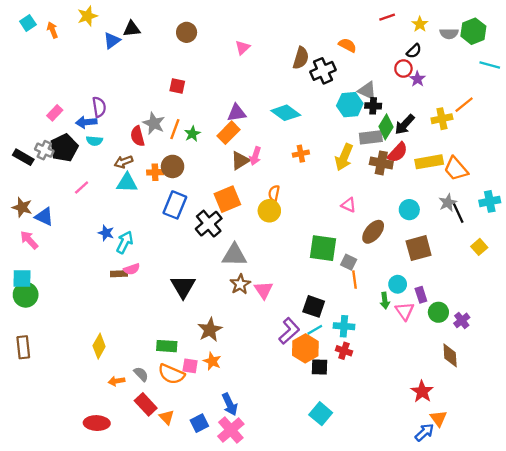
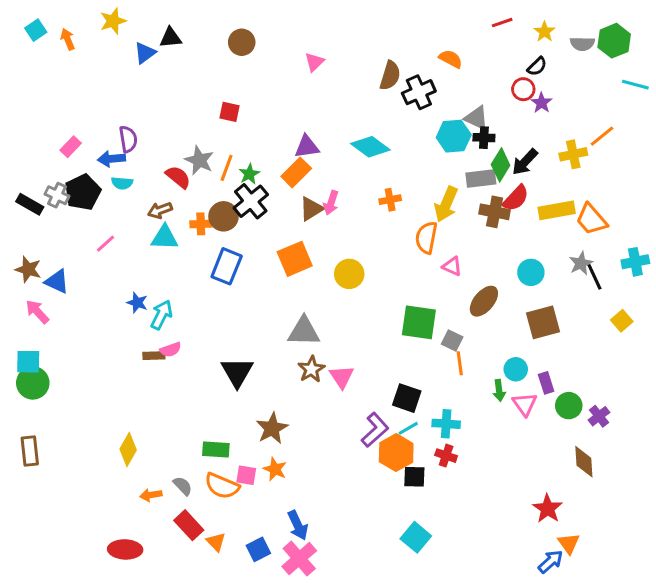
red semicircle: (138, 136) -> (178, 177), turned 144
orange semicircle: (274, 193) -> (426, 238), moved, size x1.5
black cross: (209, 224) -> (251, 201), moved

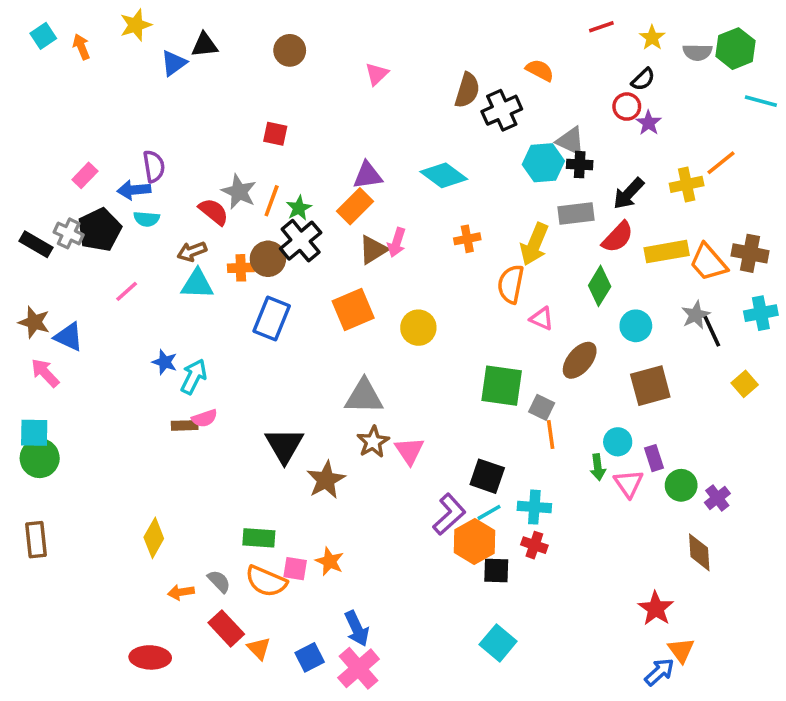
green diamond: (501, 165) -> (600, 286), moved
brown cross: (495, 212) -> (750, 253), moved
brown star: (272, 428) -> (326, 480), moved

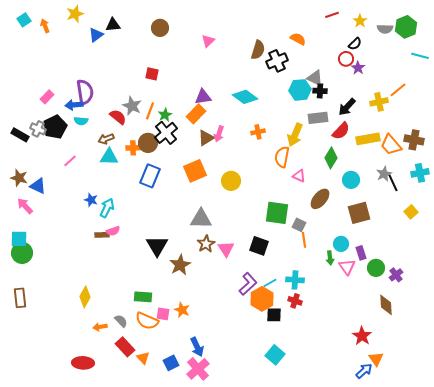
purple semicircle: (154, 166) -> (85, 92), size x1.4
black square: (487, 476) -> (259, 246), moved

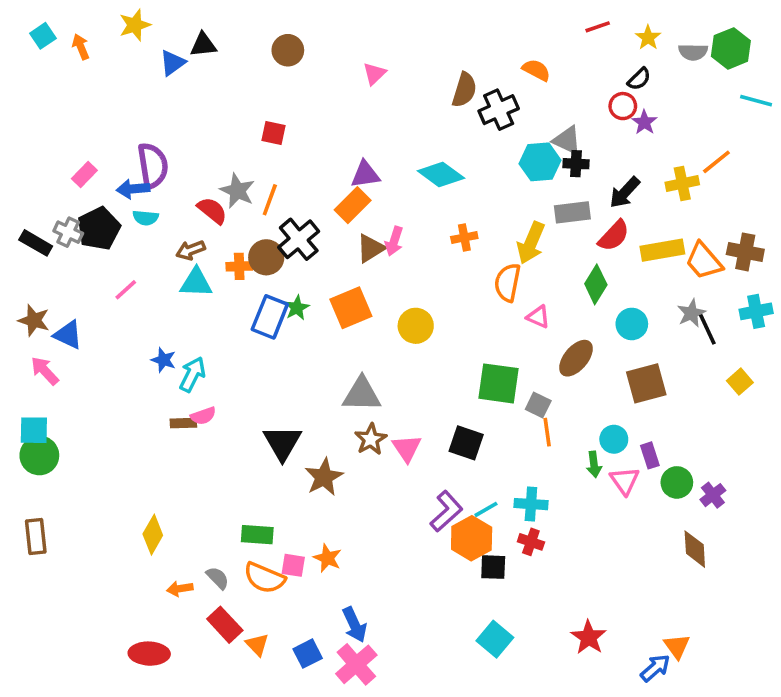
green star: (165, 115) -> (297, 308), moved
red star: (362, 336) -> (589, 637), moved

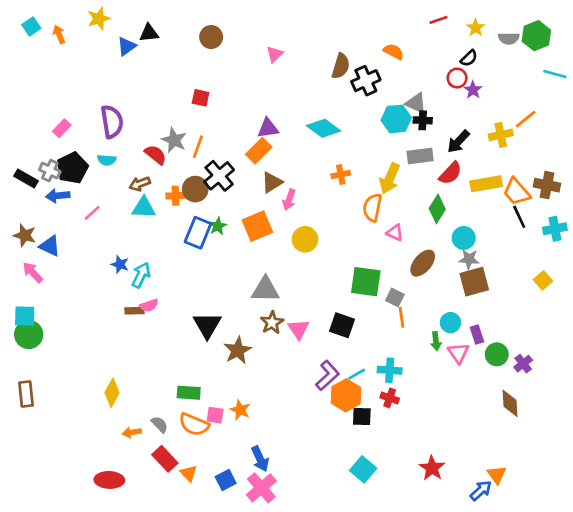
blue arrow: (133, 189) -> (58, 196), moved
pink arrow: (394, 241) -> (289, 200), moved
gray star: (691, 313) -> (469, 259), moved, turned 30
black line: (707, 329) -> (519, 217), moved

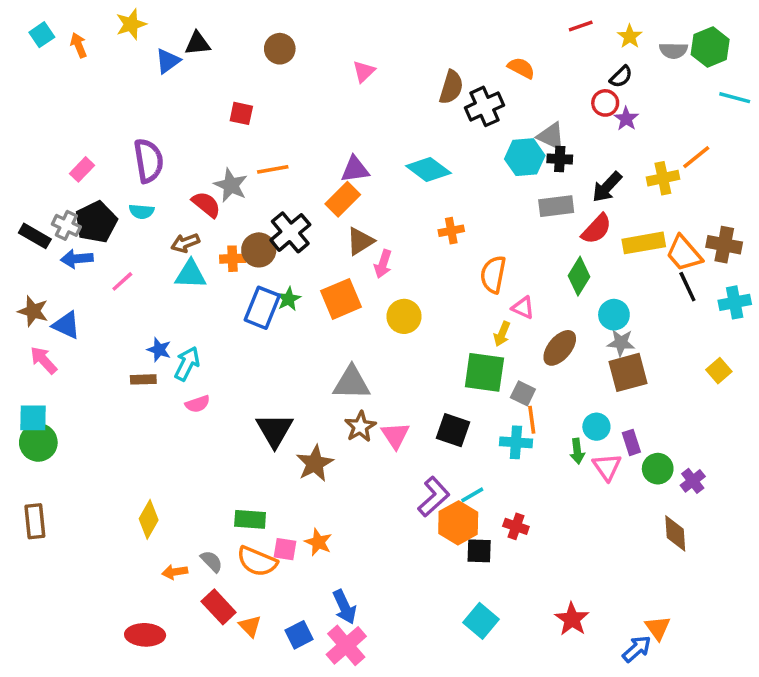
red square: (201, 98) -> (241, 113), moved
orange line: (198, 147) -> (273, 169), moved, turned 60
yellow arrow: (390, 178) -> (502, 334), moved, size x0.6
brown rectangle: (134, 311) -> (143, 379), moved
cyan cross: (390, 370) -> (516, 442), moved

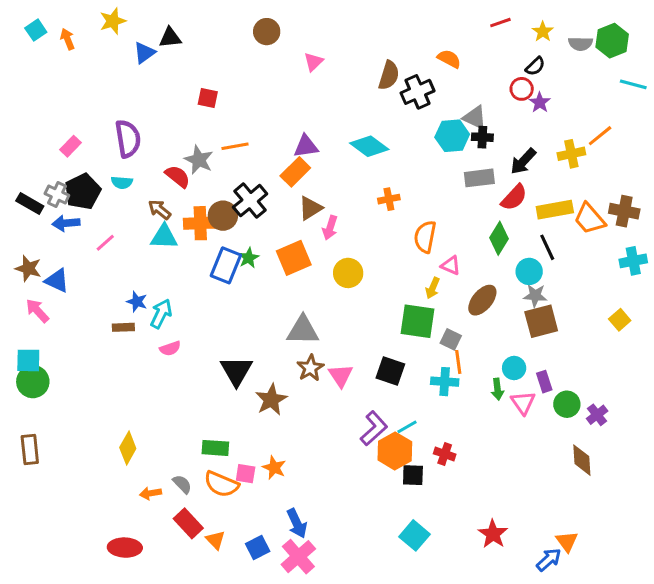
brown circle: (280, 49) -> (267, 32), moved
brown arrow: (185, 243) -> (160, 210), turned 60
orange cross: (233, 259) -> (200, 223), size x1.5
black line: (687, 287) -> (547, 247), moved

